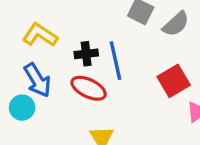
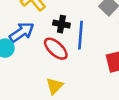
blue arrow: (37, 80) -> (22, 32), turned -110

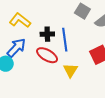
yellow triangle: (54, 86) -> (70, 70), moved

